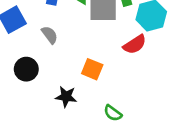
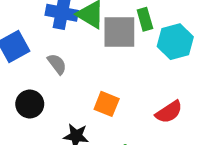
red semicircle: (135, 44) -> (169, 112), moved

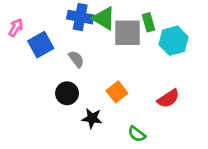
black circle: (30, 104) -> (67, 93), moved
orange square: (107, 104) -> (117, 92), turned 30

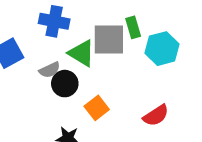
green triangle: (104, 18) -> (81, 53), moved
gray semicircle: (76, 59) -> (50, 70), turned 102
black circle: (67, 93) -> (65, 84), moved

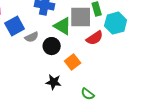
gray semicircle: (50, 70) -> (32, 37), moved
red semicircle: (156, 115) -> (95, 38), moved

